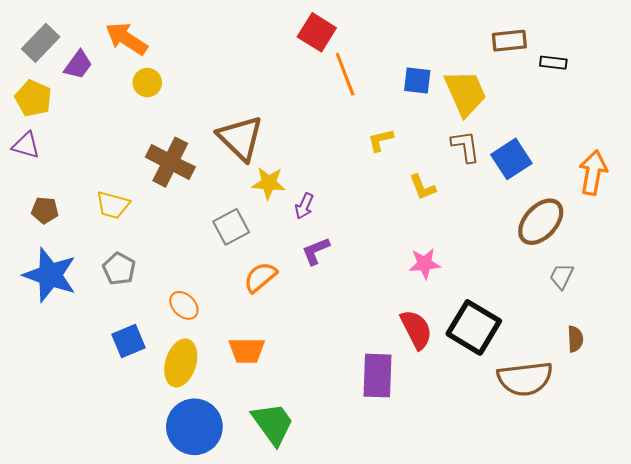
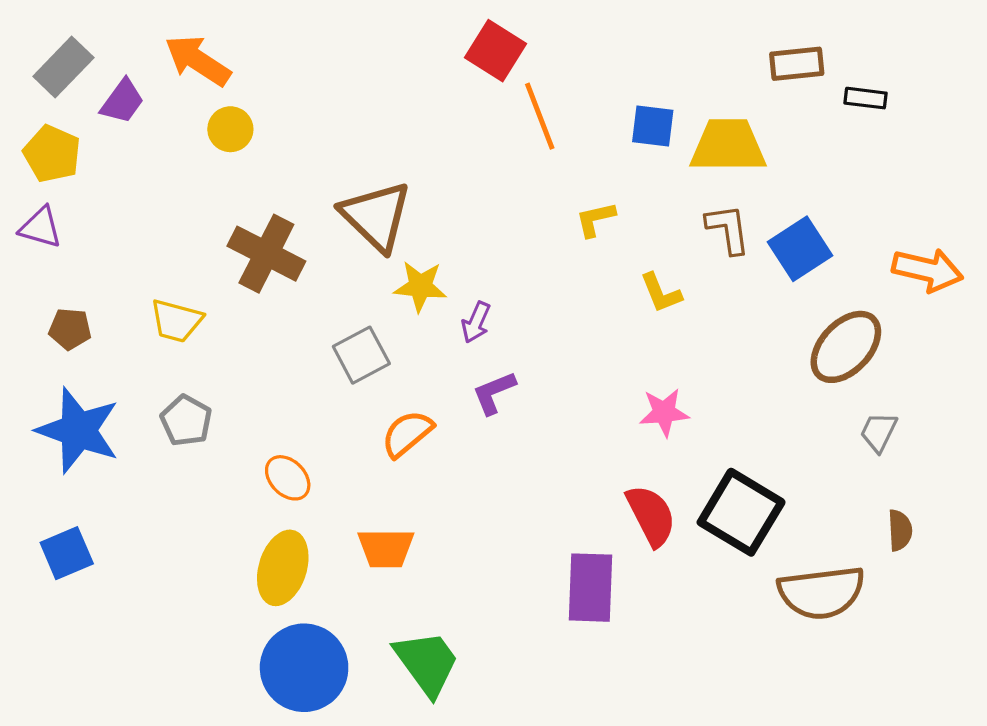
yellow trapezoid: (465, 93) -> (728, 146), turned -66
orange arrow: (593, 173) -> (928, 270), turned 93
blue square: (128, 341) -> (67, 553), moved

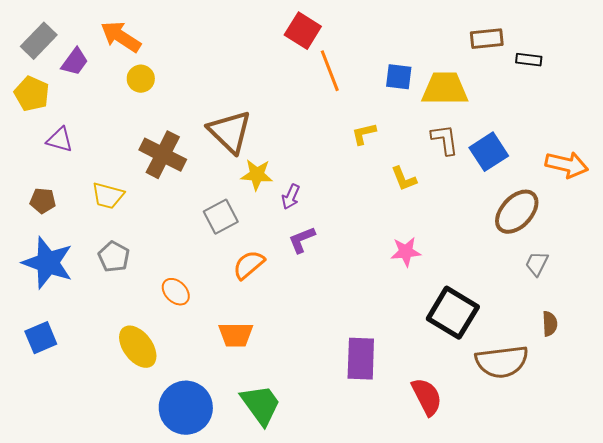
purple triangle: (41, 227) -> (60, 140), moved
red semicircle: (651, 516) -> (427, 397), moved
yellow ellipse: (283, 568) -> (138, 347), moved, turned -54

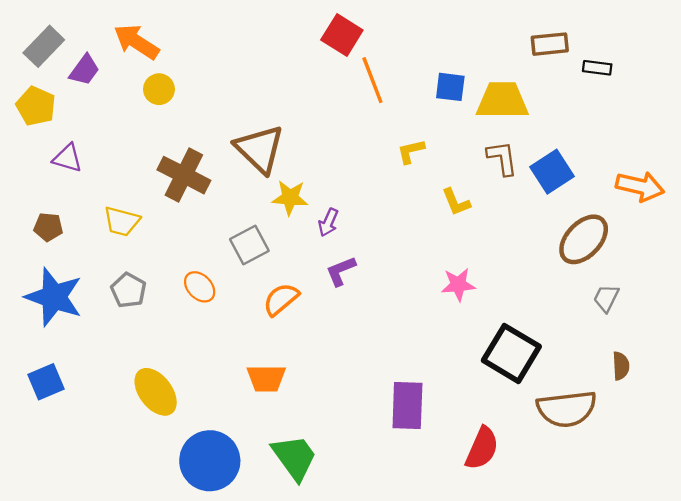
orange ellipse: (176, 292) -> (200, 287), moved
red semicircle: (427, 397) -> (482, 448), turned 51

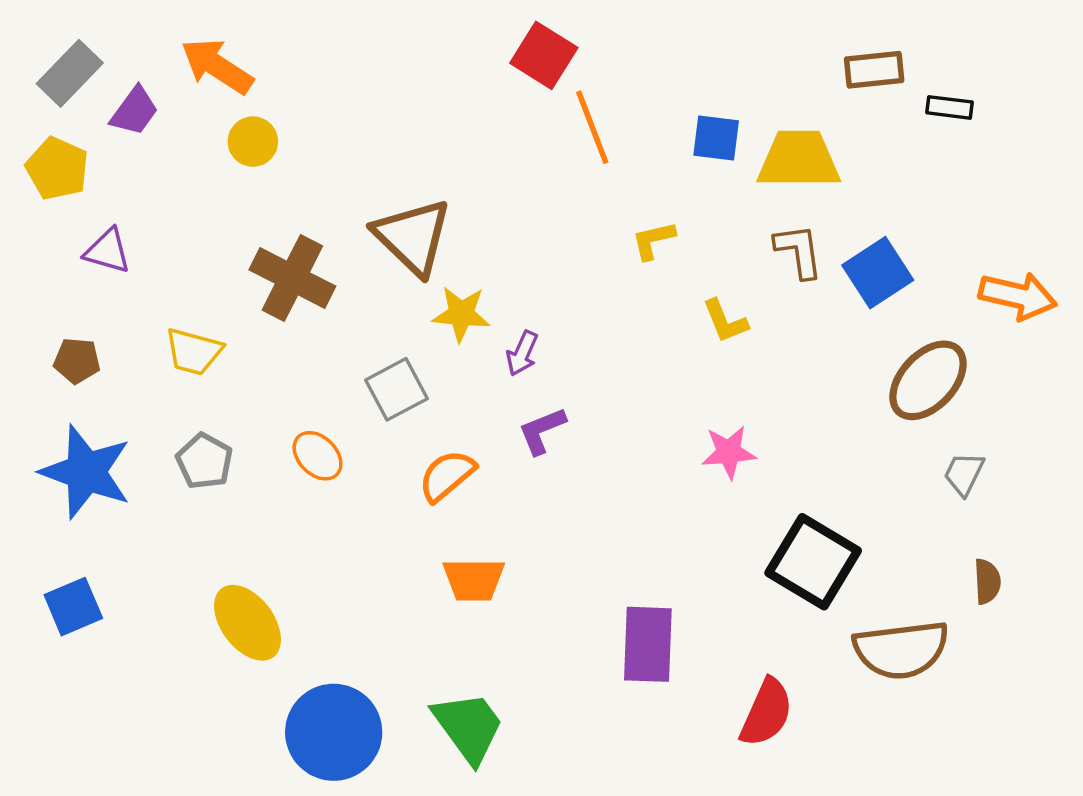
orange trapezoid: (266, 378) -> (474, 580), moved

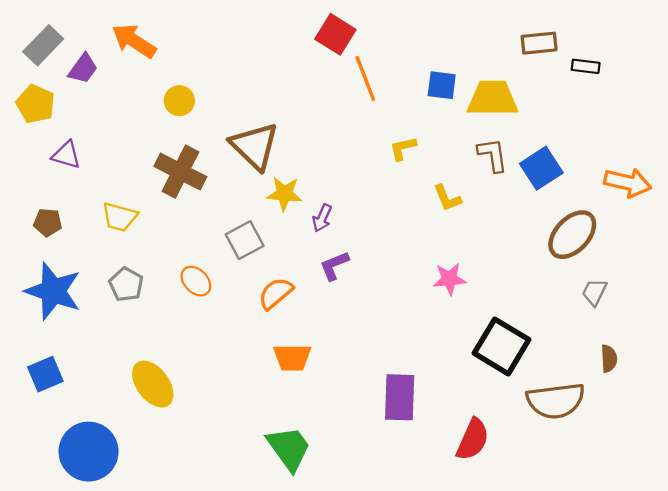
yellow circle: (253, 142) -> (179, 101), moved
blue circle: (334, 732) -> (89, 452), moved

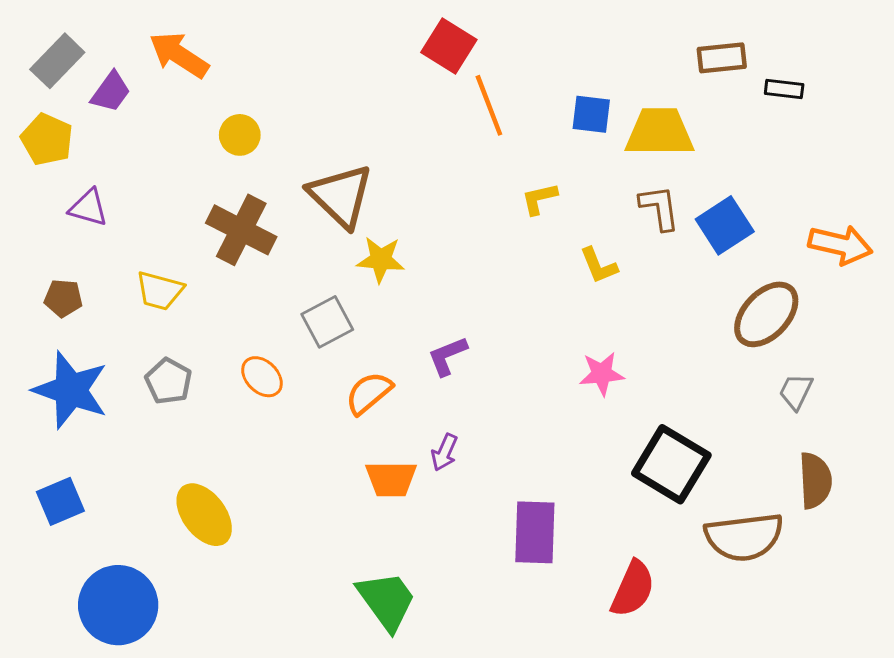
purple arrow: (322, 218) -> (444, 452), moved
brown semicircle: (609, 359) -> (815, 481), size x1.5

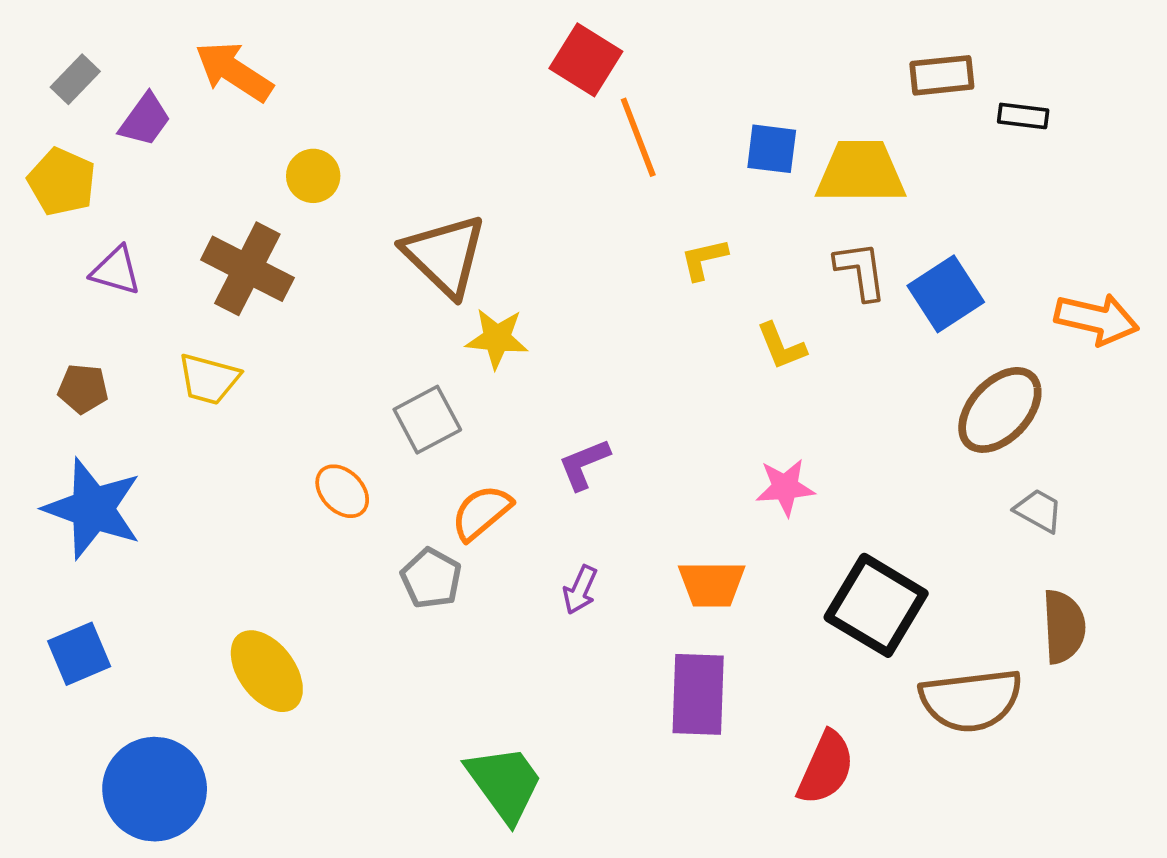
gray rectangle: (57, 61) -> (75, 79), size x0.7
brown cross: (241, 230) -> (247, 269), moved
gray pentagon: (169, 381) -> (431, 578), moved
gray trapezoid: (796, 392) -> (1039, 511), turned 93
orange trapezoid: (391, 479) -> (712, 584), moved

